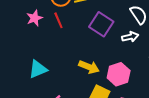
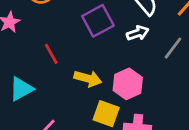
red line: (58, 20) -> (51, 54), moved
purple square: (101, 24) -> (98, 21), turned 35

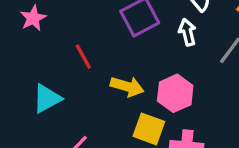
white arrow: (138, 33) -> (187, 32), turned -85

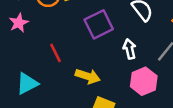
white arrow: (187, 32) -> (130, 49), moved
pink hexagon: (175, 93) -> (144, 81), moved

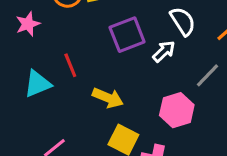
white arrow: (130, 49) -> (164, 51), moved, turned 54
cyan triangle: (27, 83) -> (38, 84), moved

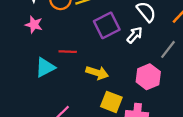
pink star: (28, 24) -> (34, 25), turned -30
red line: (70, 65) -> (68, 52), turned -60

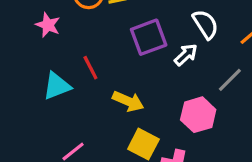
red line: (68, 52) -> (90, 68), turned 54

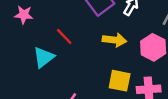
yellow arrow: (128, 101) -> (114, 40), moved

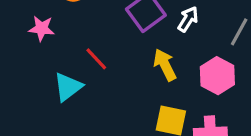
yellow arrow: (114, 40) -> (165, 65), turned -125

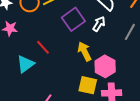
pink hexagon: (217, 76) -> (105, 66), moved

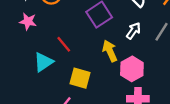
white arrow: (99, 24) -> (133, 31), moved
yellow square: (88, 85) -> (80, 78), moved

